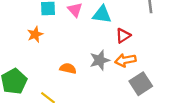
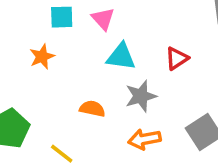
cyan triangle: (102, 14) -> (121, 57), moved
orange arrow: (125, 60) -> (144, 139), moved

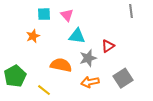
red triangle: (177, 58) -> (108, 46), moved
orange semicircle: (92, 109) -> (61, 65), size x1.5

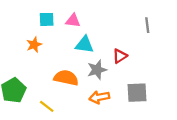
gray line: (131, 11) -> (147, 25), moved
pink triangle: (67, 15) -> (73, 21), turned -40
gray square: (123, 78) -> (137, 93), turned 30

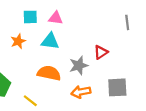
cyan triangle: (84, 45) -> (50, 41), moved

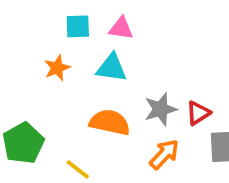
red triangle: (101, 52) -> (198, 113), moved
orange arrow: (81, 92) -> (164, 154), turned 144

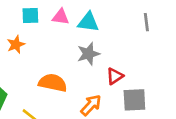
cyan triangle: (112, 68) -> (88, 22), moved
gray star: (160, 109) -> (88, 54), moved

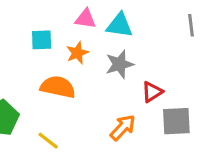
cyan square: (30, 16) -> (42, 40), moved
orange star: (16, 45) -> (77, 53), moved
orange semicircle: (53, 83) -> (58, 87), moved

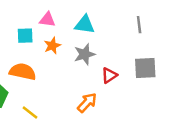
pink triangle: (85, 19) -> (47, 20), moved
orange semicircle: (58, 87) -> (23, 72), moved
gray square: (176, 121) -> (145, 68), moved

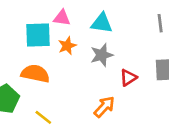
cyan square: (25, 36) -> (38, 35), size x1.5

